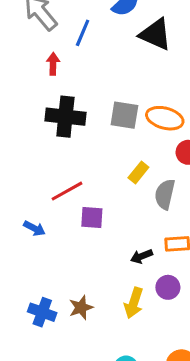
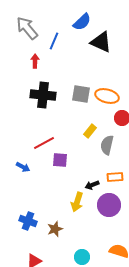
purple circle: (168, 287) -> (109, 205), size x1.5
yellow arrow: (134, 303) -> (77, 202), moved
brown star: (81, 308) -> (55, 229), moved

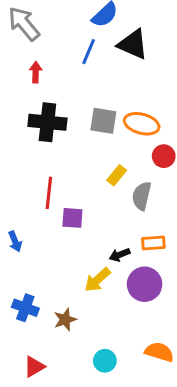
blue line: (54, 41) -> (89, 52), moved
red line: (44, 143) -> (49, 193), turned -55
blue arrow: (23, 167) -> (15, 242), moved, turned 40
yellow arrow: (77, 202) -> (97, 280), turned 30

